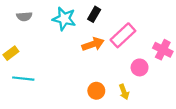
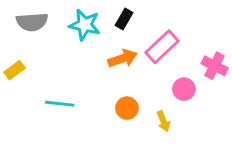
gray semicircle: (24, 16) -> (32, 22), size x1.5
cyan line: (23, 79) -> (60, 104), moved
orange circle: (96, 91) -> (127, 108), moved

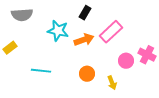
cyan star: (85, 25) -> (58, 31), moved
pink cross: (215, 66) -> (147, 55), moved

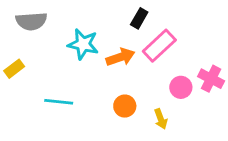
black rectangle: (85, 13) -> (139, 18), moved

